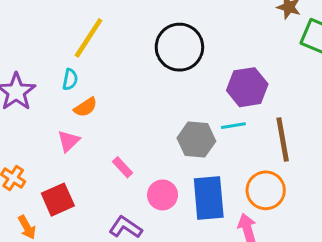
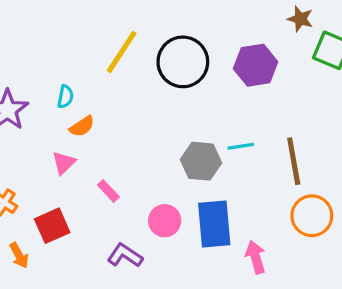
yellow line: (89, 38) -> (122, 52), moved
purple hexagon: (247, 87) -> (256, 65), moved
pink rectangle: (122, 167) -> (108, 191), moved
orange circle: (266, 190) -> (312, 216), moved

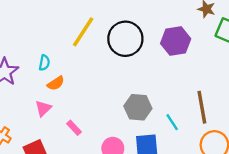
cyan line: (241, 146) -> (172, 122), moved, turned 66

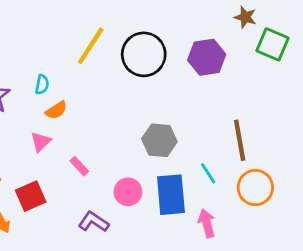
cyan line: (172, 122) -> (208, 173), moved

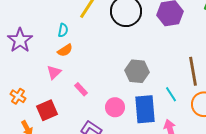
cyan semicircle: (42, 84) -> (63, 30), moved

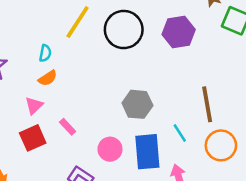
red square: (47, 110) -> (33, 138), moved

